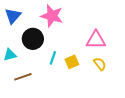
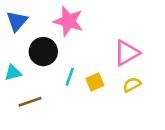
pink triangle: (96, 40) -> (127, 53), turned -30
yellow semicircle: (100, 64) -> (132, 85), turned -80

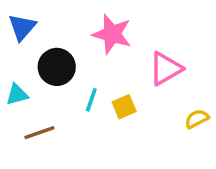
pink star: (68, 21) -> (112, 34), moved
yellow semicircle: (132, 85) -> (197, 119), moved

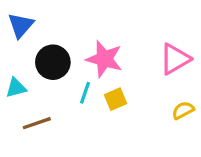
pink star: (112, 34) -> (104, 59), moved
pink triangle: (166, 69) -> (175, 59), moved

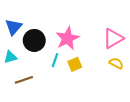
blue triangle: (21, 25) -> (13, 27), moved
pink star: (104, 59) -> (67, 38), turned 30
yellow semicircle: (183, 110) -> (116, 63), moved, turned 56

